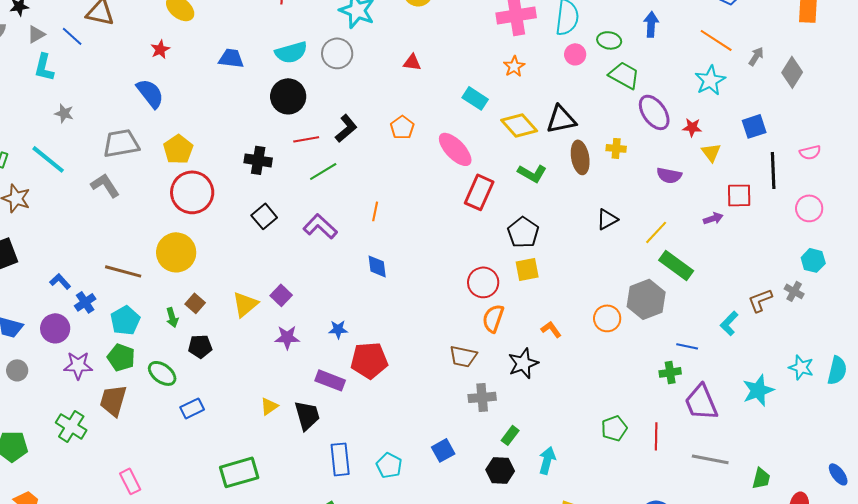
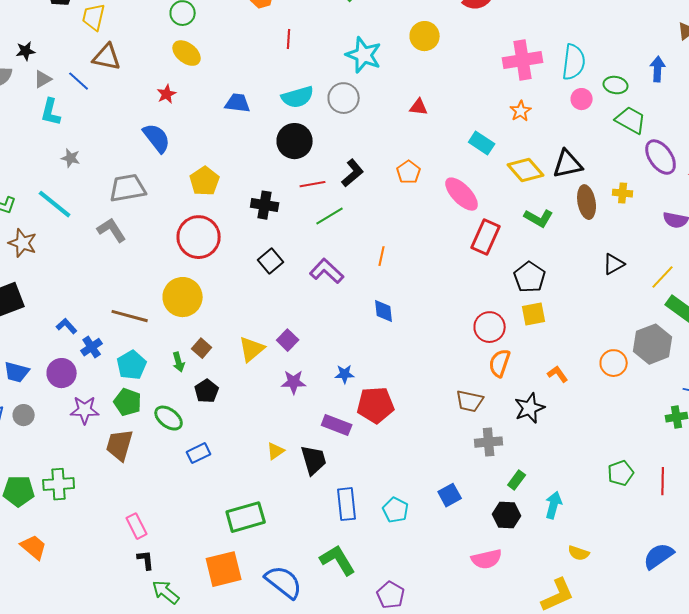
yellow pentagon: (178, 149) -> (205, 181), moved
black pentagon: (200, 346) -> (207, 391), turned -30
green cross: (71, 426) -> (59, 484), moved, turned -36

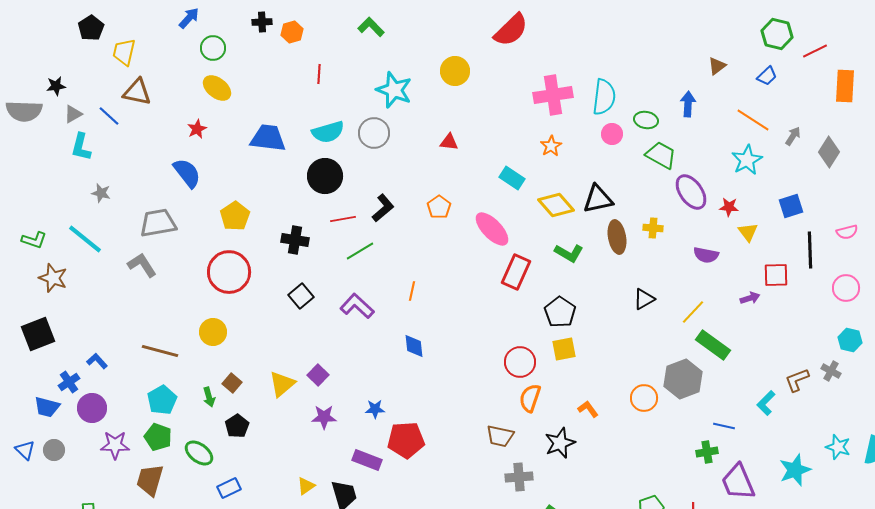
blue trapezoid: (238, 103) -> (268, 138), size x1.4
yellow circle: (183, 297) -> (213, 332), size x0.7
blue cross: (92, 347) -> (69, 382), moved

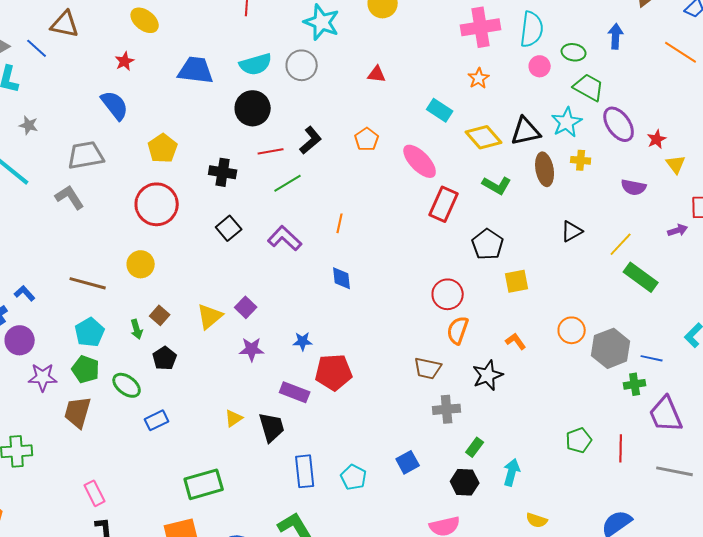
cyan star: (747, 160) -> (567, 122), moved
red star: (729, 207) -> (657, 139), turned -30
yellow square: (564, 349) -> (517, 281), moved
gray hexagon: (683, 379) -> (611, 348), moved

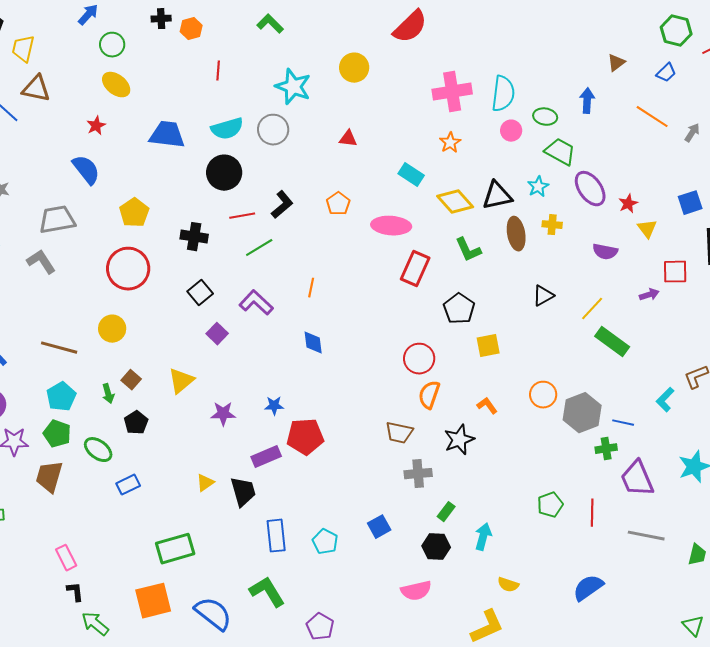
cyan star: (567, 122) -> (538, 187), size x0.7
pink ellipse: (420, 161) -> (391, 226), turned -42
green L-shape: (497, 185) -> (468, 250), turned 36
purple square: (246, 307) -> (217, 334), moved
purple rectangle: (295, 392) -> (266, 457), turned -44

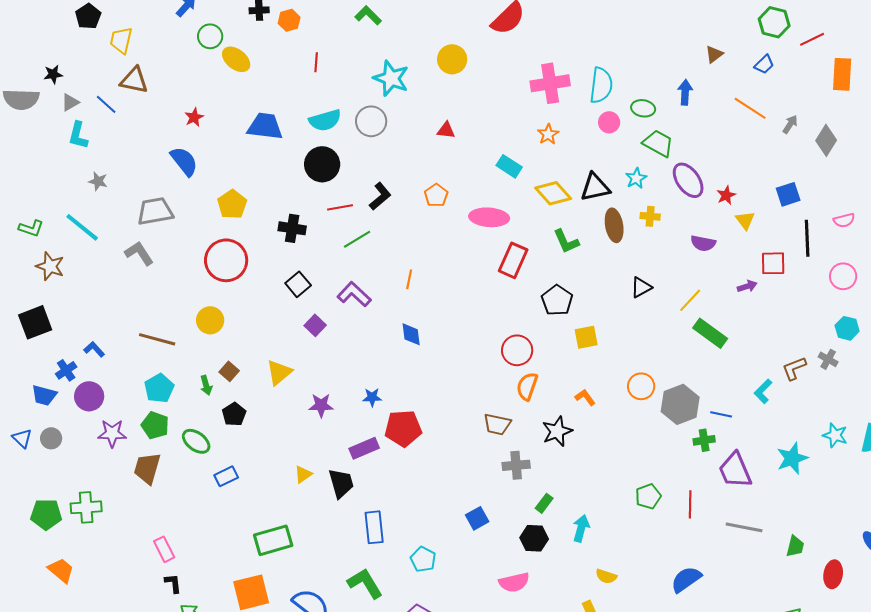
yellow ellipse: (116, 85) -> (236, 59), moved
cyan pentagon: (325, 542) -> (423, 559), moved

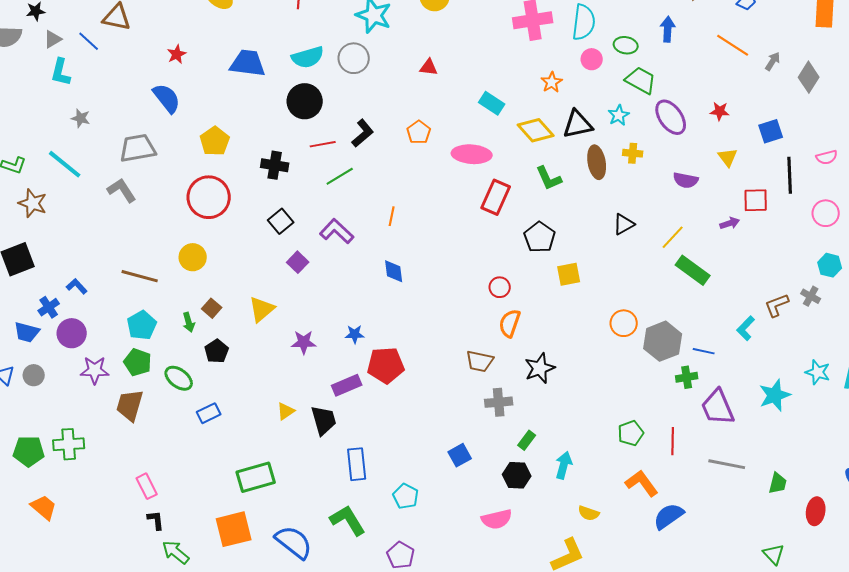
orange star: (548, 134) -> (552, 82), moved
red star: (726, 195) -> (720, 111), moved, turned 30
red circle: (517, 350) -> (500, 287), size x0.7
orange L-shape: (585, 397) -> (642, 483), moved, size x1.6

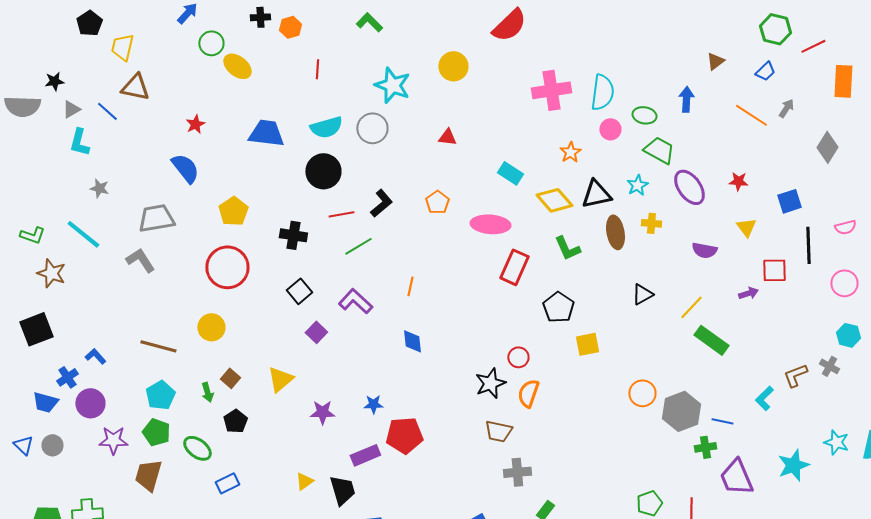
gray arrow: (773, 61) -> (786, 108), moved
black star: (540, 368) -> (490, 383), moved

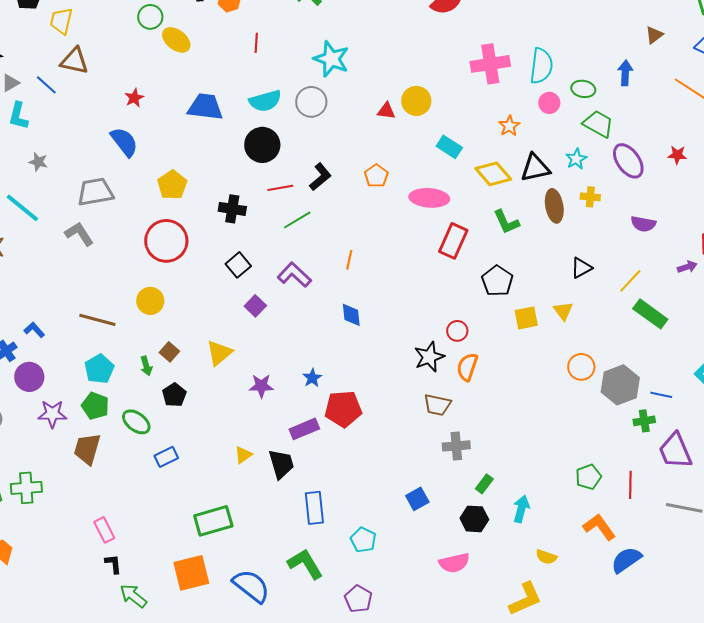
yellow circle: (453, 66) -> (416, 101), moved
yellow triangle: (746, 227) -> (563, 311), moved
blue star: (373, 404) -> (312, 378), turned -30

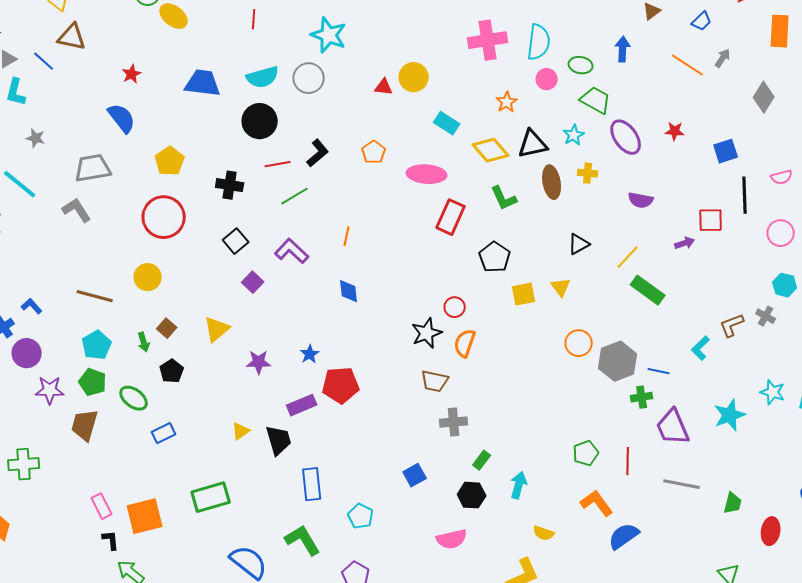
orange square: (191, 573) -> (145, 516), moved

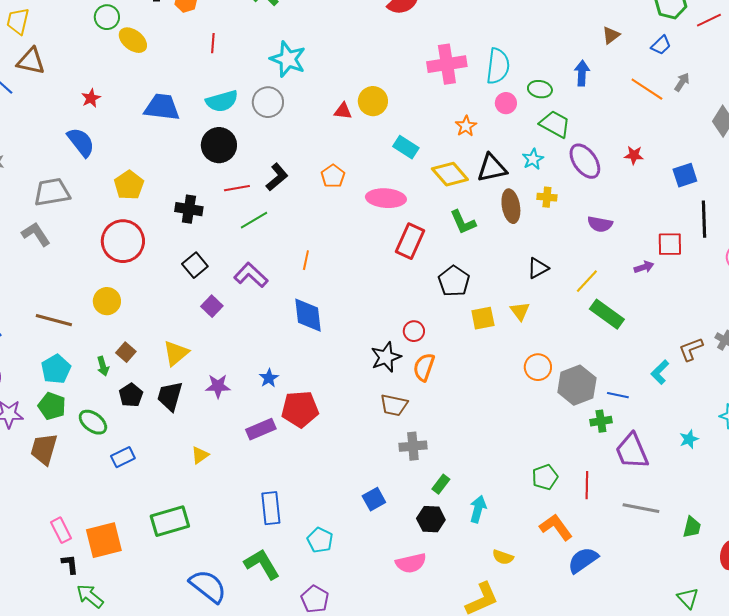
blue diamond: (349, 291) -> (308, 315), size x1.5
cyan star: (730, 415) -> (689, 439), size x0.6
black trapezoid: (279, 440) -> (170, 396), moved, turned -148

